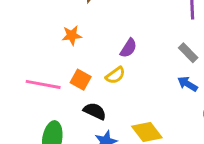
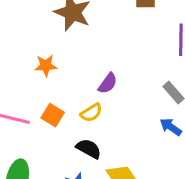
black semicircle: (95, 111) -> (89, 149), moved

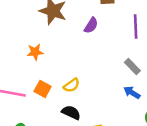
purple semicircle: (108, 83) -> (91, 25), moved

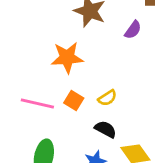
orange star: (35, 52) -> (67, 58), size x1.6

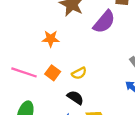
purple semicircle: (133, 30) -> (104, 22), size x1.6
orange star: (67, 58) -> (51, 39), size x0.7

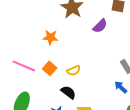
purple semicircle: (104, 22) -> (100, 26), size x0.7

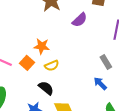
orange star: (50, 37) -> (42, 46), moved

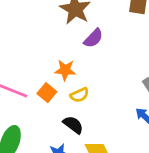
purple semicircle: (80, 20) -> (93, 38), moved

